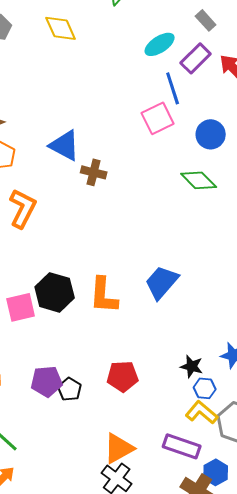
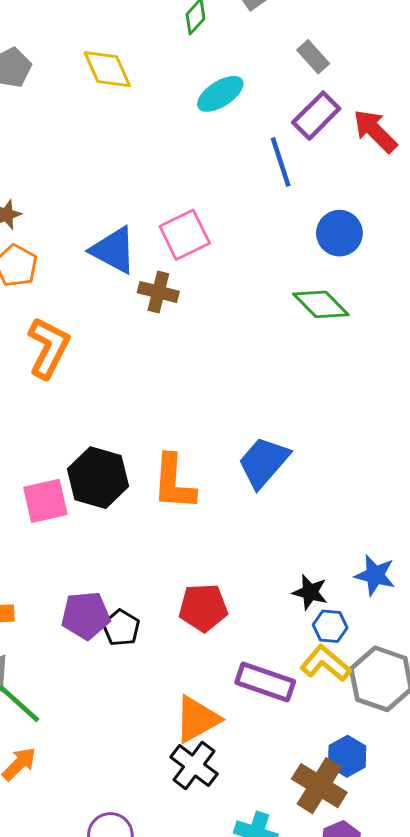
gray rectangle: (206, 20) -> (313, 57), moved
cyan ellipse: (160, 44) -> (220, 94), moved
pink square: (158, 118) -> (185, 235), moved
purple rectangle: (182, 446) -> (265, 682), moved

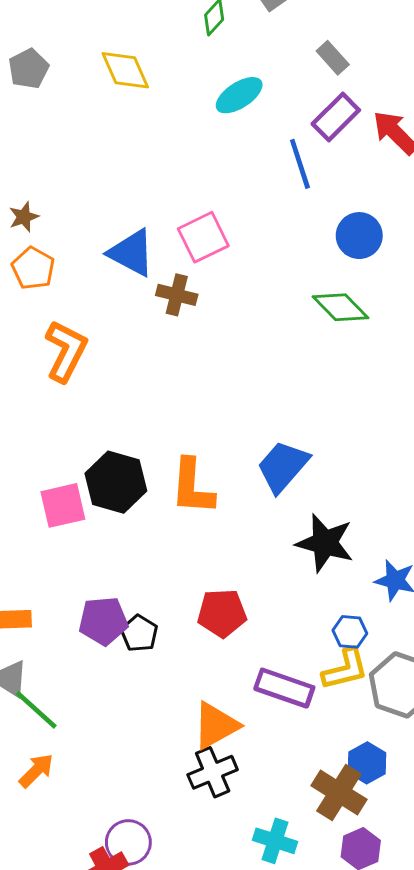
black star: (310, 592) -> (325, 543), moved, size x1.6
yellow L-shape: (325, 663) -> (345, 669), turned 126
black cross: (194, 766) -> (213, 772), turned 30

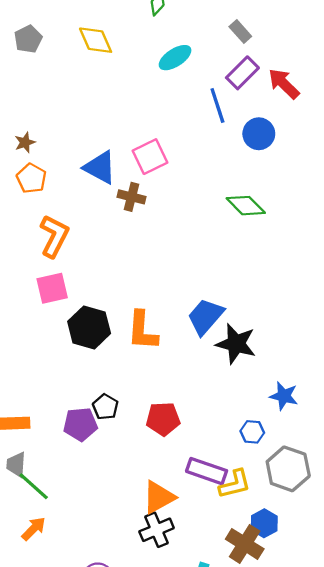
blue circle: (359, 236) -> (259, 134), moved
pink square: (63, 505) -> (52, 288), moved
black star: (325, 543) -> (236, 344), moved
black pentagon: (139, 633) -> (105, 407), moved
yellow L-shape: (345, 669) -> (235, 484), moved

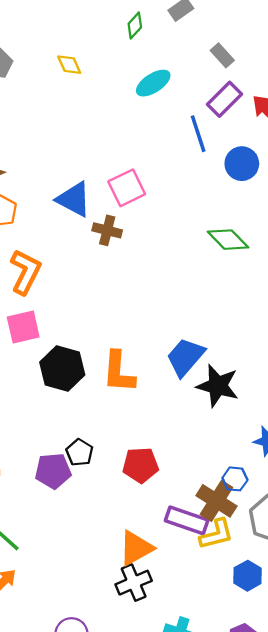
yellow diamond: (96, 40) -> (69, 65), size x0.7
brown cross: (245, 544) -> (216, 501), moved

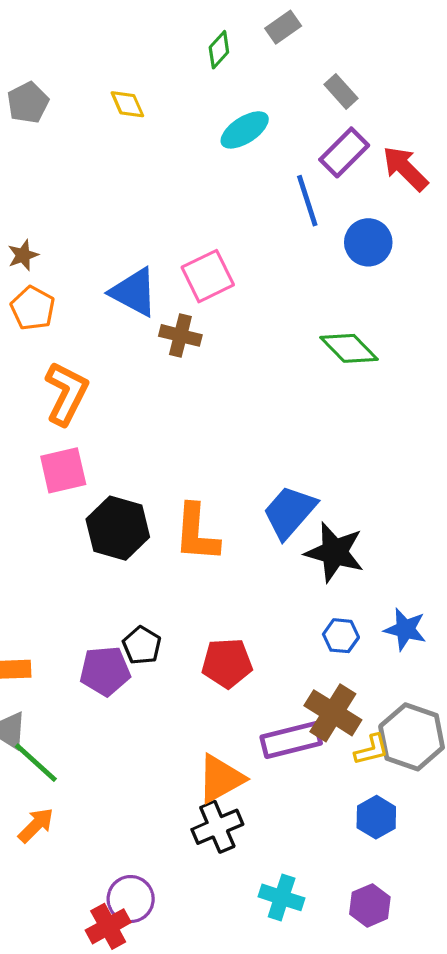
blue hexagon: (235, 479) -> (341, 636), moved
purple rectangle: (187, 520) -> (291, 740), turned -33
yellow L-shape: (216, 534) -> (371, 750), moved, size x0.7

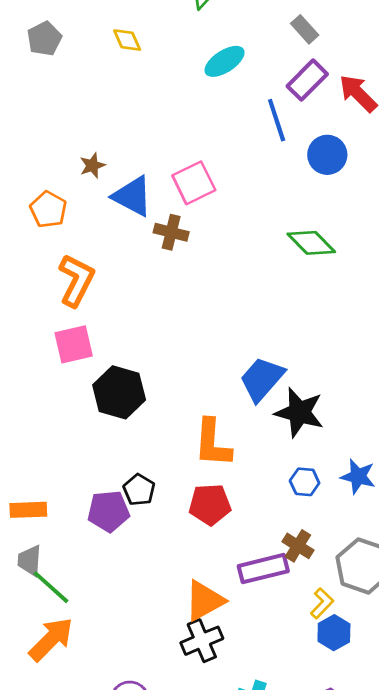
brown star: (23, 255) -> (92, 165), moved
orange L-shape: (196, 533) -> (213, 443), moved
brown cross: (333, 713) -> (298, 546), size x0.7
yellow L-shape: (371, 750) -> (322, 603), moved, turned -32
orange arrow: (36, 825) -> (51, 639), size x1.5

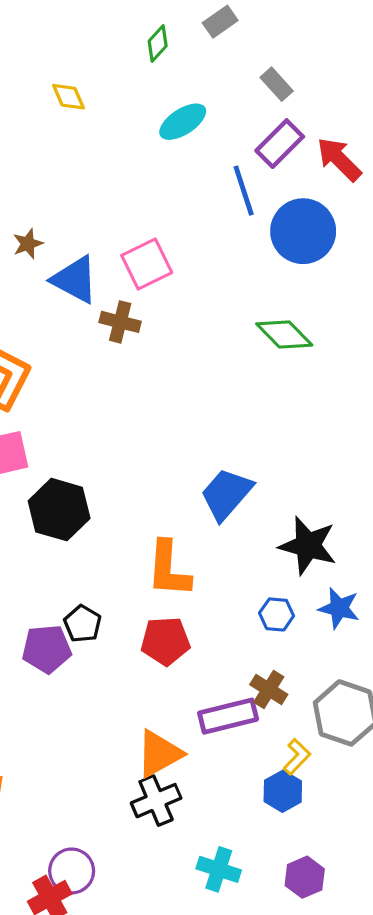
blue circle: (327, 155) -> (303, 231), size x1.4
black star: (299, 412) -> (308, 546), moved
blue hexagon: (334, 633) -> (283, 791), moved

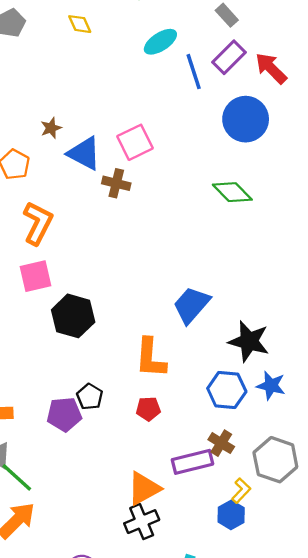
blue line: (244, 191) -> (194, 72), moved
blue hexagon: (277, 614) -> (227, 390), size x1.6
red pentagon: (165, 641) -> (148, 409), size x0.7

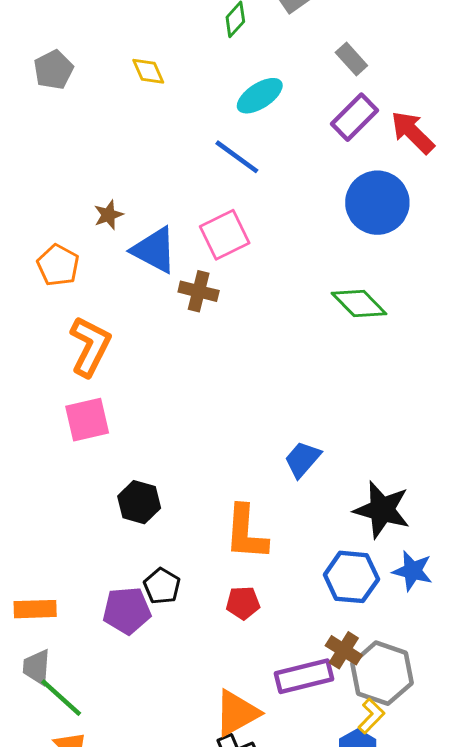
blue line: (194, 72) -> (237, 157), moved, turned -36
blue trapezoid: (191, 305) -> (303, 459), size x0.7
black hexagon: (73, 316) -> (139, 502), moved, size x0.7
gray hexagon: (275, 460) -> (382, 673), moved

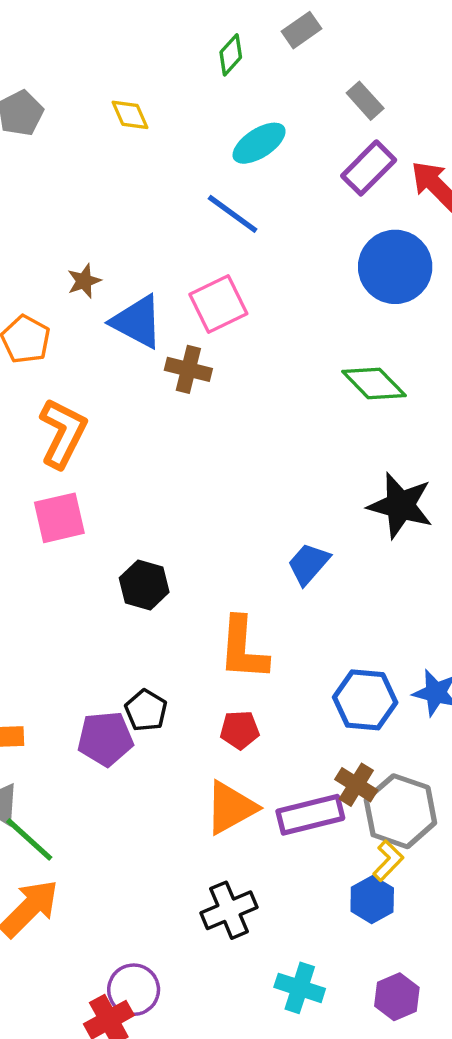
black hexagon: (139, 502) -> (144, 585), moved
black star: (382, 510) -> (400, 505), moved
orange triangle: (237, 713) -> (231, 808), moved

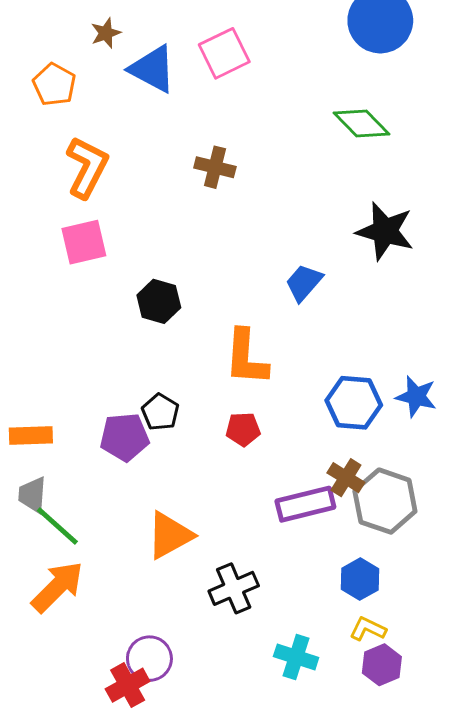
brown cross: (188, 369) -> (215, 167), moved
orange triangle: (231, 808) -> (170, 535), moved
yellow L-shape: (388, 861) -> (368, 629), moved, turned -108

